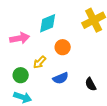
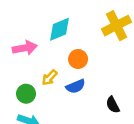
blue semicircle: (61, 78) -> (76, 86), moved

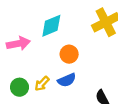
yellow arrow: (50, 78) -> (42, 84), moved

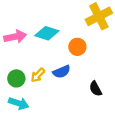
cyan diamond: (51, 26) -> (47, 33), moved, turned 40
orange circle: (69, 54) -> (77, 47), moved

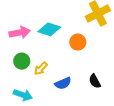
blue semicircle: (62, 72) -> (63, 83), moved
green circle: (16, 78) -> (22, 61), moved

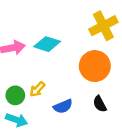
orange circle: (78, 42) -> (95, 66), moved, size x1.6
green circle: (22, 61) -> (15, 95), moved

